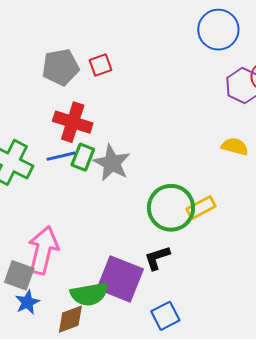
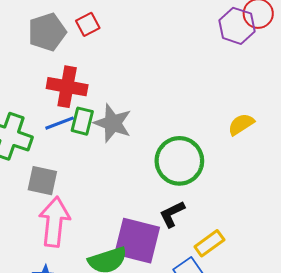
yellow semicircle: (235, 147) -> (241, 124), moved, turned -40
yellow rectangle: (201, 208) -> (209, 243), moved
gray square: (19, 275) -> (42, 181), moved

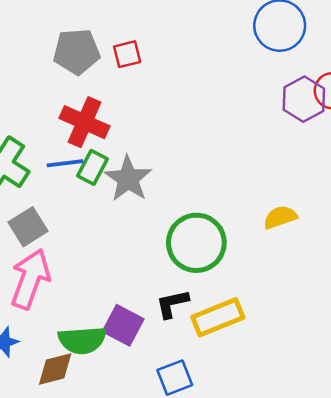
gray square: (42, 181) -> (28, 227), turned 32
purple square: (137, 241) -> (123, 325), size x0.7
yellow rectangle: (209, 243) -> (218, 317), moved, size x1.4

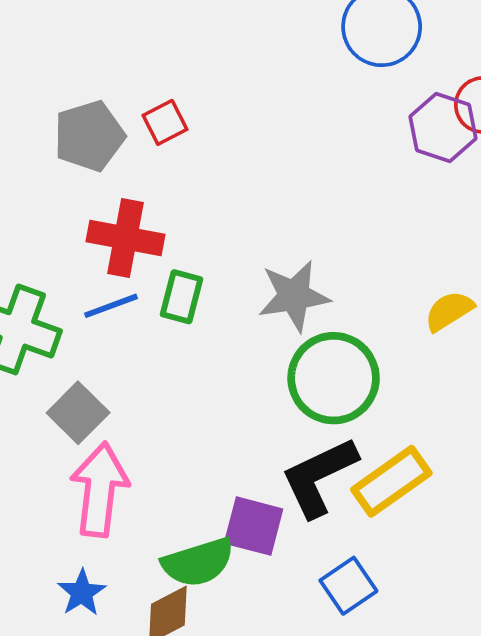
green rectangle: (93, 167) -> (182, 297), moved
gray star: (128, 179) -> (294, 296), moved, turned -30
black L-shape: (172, 304) -> (319, 477), size x1.6

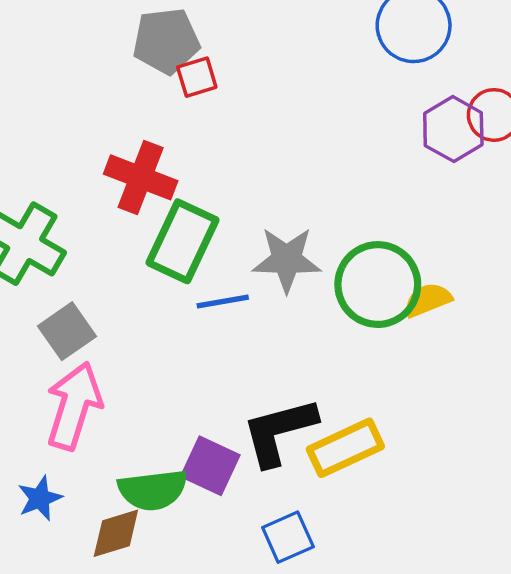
gray pentagon: (89, 136) -> (166, 41), moved
green rectangle: (182, 297) -> (182, 241), size x1.6
blue line: (111, 306) -> (223, 302), moved
green circle: (334, 378) -> (378, 285), moved

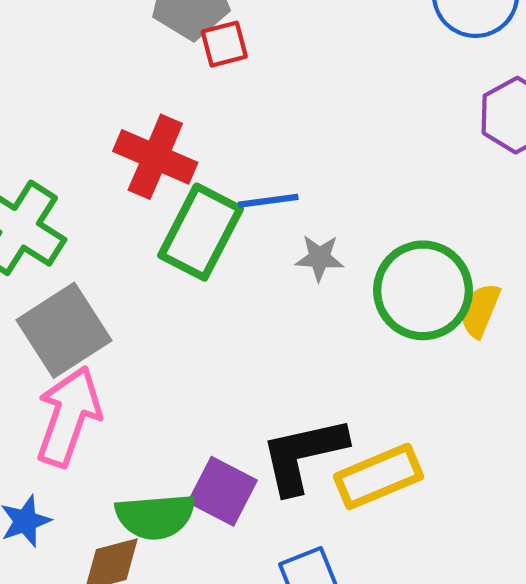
gray star: (287, 260) -> (319, 258), size x0.6
yellow semicircle: (428, 300) -> (480, 310), turned -48
blue line: (223, 302) -> (268, 201), moved
gray square: (67, 331) -> (64, 330), size x1.4

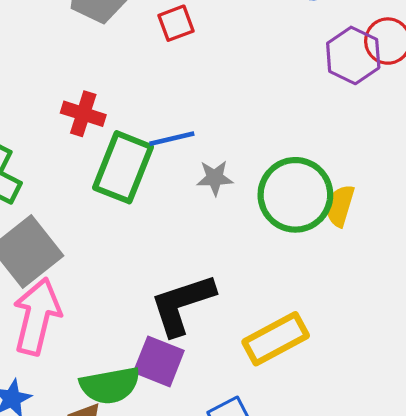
red square: (224, 44) -> (176, 23), moved
red cross: (155, 157) -> (83, 114), size x0.7
black L-shape: (303, 455) -> (182, 304), moved

